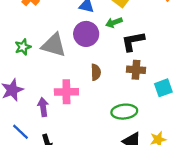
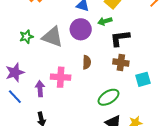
green ellipse: (124, 112) -> (108, 97), turned -30
blue line: (21, 132) -> (15, 97), moved

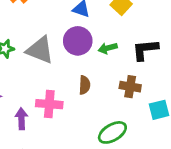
green arrow: (105, 21) -> (108, 48), moved
black L-shape: (120, 38) -> (145, 50), moved

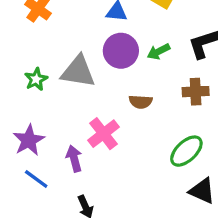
brown semicircle: (85, 85) -> (141, 102), turned 102
pink cross: (49, 104) -> (103, 134), turned -30

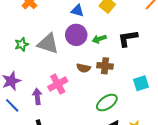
brown cross: (196, 92) -> (105, 66), moved

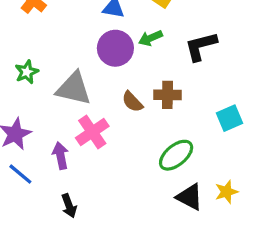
green arrow: (99, 39) -> (151, 38), moved
gray triangle: (48, 44) -> (74, 89), moved
brown semicircle: (83, 68) -> (132, 102), turned 40

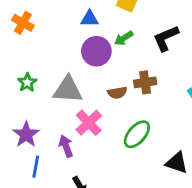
brown semicircle: (132, 102) -> (117, 93), turned -48
green ellipse: (176, 155) -> (137, 134), moved
blue line: (20, 174) -> (36, 167), turned 70

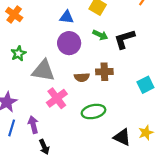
green arrow: (124, 38) -> (100, 35), moved, turned -128
green star: (27, 82) -> (18, 53), moved
green ellipse: (137, 134) -> (94, 112), turned 30
purple arrow: (66, 146) -> (33, 125), moved

